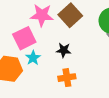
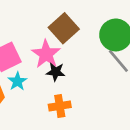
pink star: (42, 15) -> (46, 54), moved, turned 30

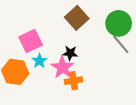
pink star: (46, 54) -> (62, 67), moved

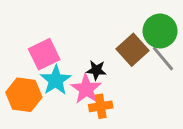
brown square: (77, 18) -> (133, 50), moved
cyan star: (39, 61) -> (56, 80), size x1.5

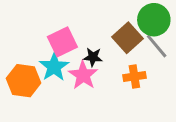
pink square: (44, 54) -> (62, 42), moved
orange cross: (101, 106) -> (134, 77), moved

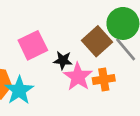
cyan star: (54, 67) -> (19, 90), moved
pink star: (83, 75) -> (78, 77), moved

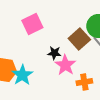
pink square: (33, 45) -> (32, 24), moved
orange cross: (104, 79) -> (84, 82), moved

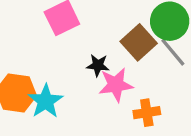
pink star: (65, 65) -> (116, 85), turned 30

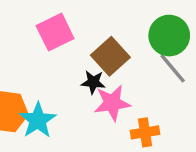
brown square: (139, 42) -> (110, 56), moved

